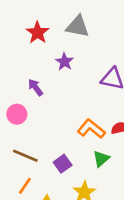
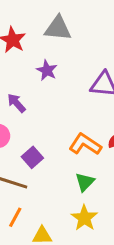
green triangle: (101, 159) -> (85, 182), moved
purple square: (63, 164) -> (32, 157), moved

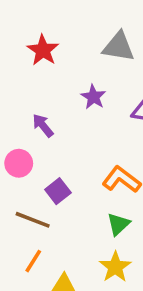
gray triangle: (58, 28) -> (119, 47), moved
purple star: (47, 70) -> (93, 97), moved

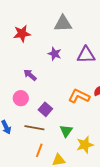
red star: (43, 50) -> (22, 34), turned -30
green triangle: (118, 224) -> (66, 131), moved
yellow star: (115, 267) -> (85, 145), turned 30

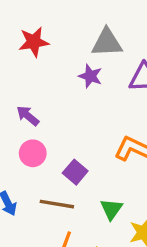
gray triangle: (63, 24) -> (107, 43), moved
purple arrow: (30, 75) -> (28, 116), moved

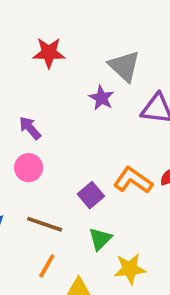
gray triangle: (107, 43) -> (124, 66), turned 36
purple square: (75, 172) -> (91, 195), moved

